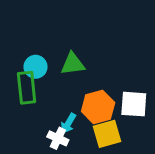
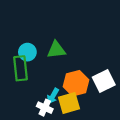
white square: (134, 104) -> (104, 81), turned -30
yellow square: (107, 134) -> (69, 103), moved

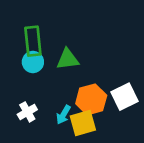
green rectangle: (20, 68) -> (33, 41), moved
white cross: (45, 108) -> (27, 112), moved, turned 35

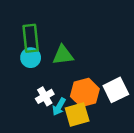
white cross: (27, 112) -> (45, 96), moved

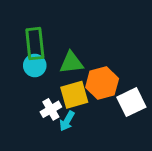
orange hexagon: (85, 93) -> (102, 83), moved
yellow square: (77, 114) -> (74, 95), moved

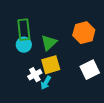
green triangle: (71, 63) -> (49, 43), turned -36
orange hexagon: (102, 83) -> (84, 33), moved

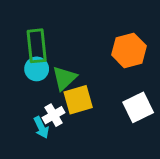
green triangle: (49, 43) -> (64, 78), moved
cyan arrow: (46, 83) -> (41, 127), moved, turned -56

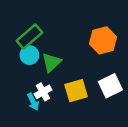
green rectangle: (37, 46) -> (29, 37), turned 55
yellow square: (78, 100) -> (76, 91), moved

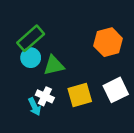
green triangle: (52, 62) -> (54, 65), turned 30
white cross: (43, 92) -> (45, 96), turned -35

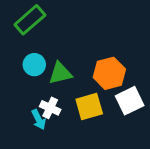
green rectangle: (31, 38) -> (30, 20), moved
orange hexagon: (108, 42) -> (109, 73), moved

